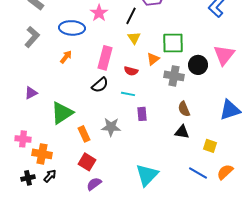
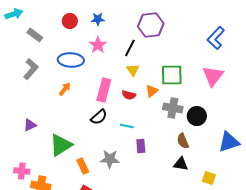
pink triangle: (224, 55) -> (213, 76), moved
black circle: (198, 65) -> (197, 116), moved
red semicircle: (131, 71) -> (129, 95), moved

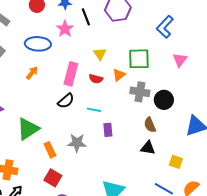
blue L-shape: (216, 38) -> (165, 27), moved
black line: (130, 48) -> (86, 17), moved, turned -48
pink triangle: (213, 76) -> (180, 60), size x0.7

